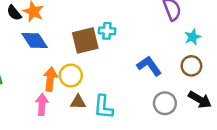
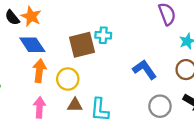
orange arrow: (50, 79) -> (39, 71), moved

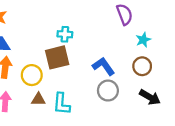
brown square: (82, 45) -> (57, 57), moved
gray circle: (160, 106) -> (108, 91), moved

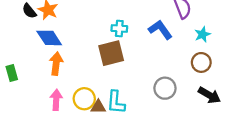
blue L-shape: (104, 66) -> (160, 30), moved
yellow circle: (32, 75) -> (84, 99), moved
brown triangle: (38, 99) -> (98, 107), moved

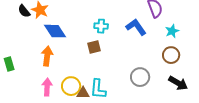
blue diamond: (49, 38) -> (55, 31), moved
brown square: (111, 53) -> (94, 47), size x0.6

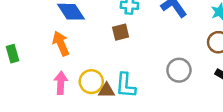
orange arrow: (47, 56) -> (61, 43), turned -30

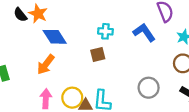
orange arrow: (61, 43) -> (46, 64), turned -120

